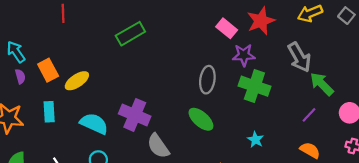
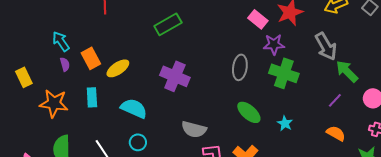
purple cross: (135, 115) -> (175, 76), moved
green ellipse: (201, 119) -> (249, 112), moved
gray semicircle: (158, 146) -> (194, 129), turned -40

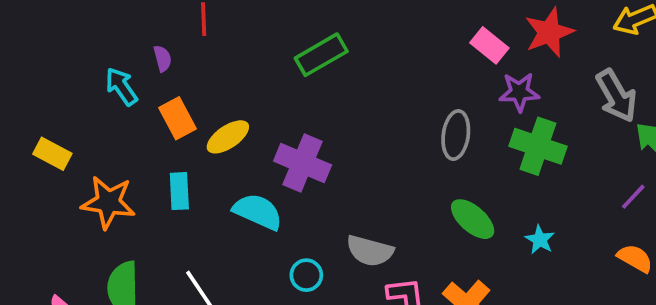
purple semicircle: (65, 64) -> (163, 58), moved
purple cross: (175, 76) -> (303, 163), moved
yellow rectangle: (24, 77) -> (52, 154), turned -36
cyan circle: (138, 142) -> (306, 275), moved

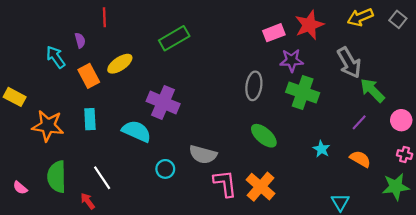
pink rectangle: (489, 45) -> (274, 33), turned -60
yellow ellipse: (228, 137) -> (120, 64), moved
cyan star: (540, 240) -> (321, 149), moved

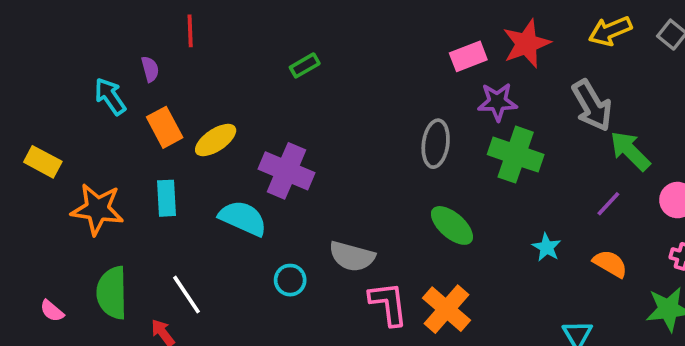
green rectangle: (174, 38) -> (305, 65), size x0.6
yellow ellipse: (120, 64) -> (216, 140), moved

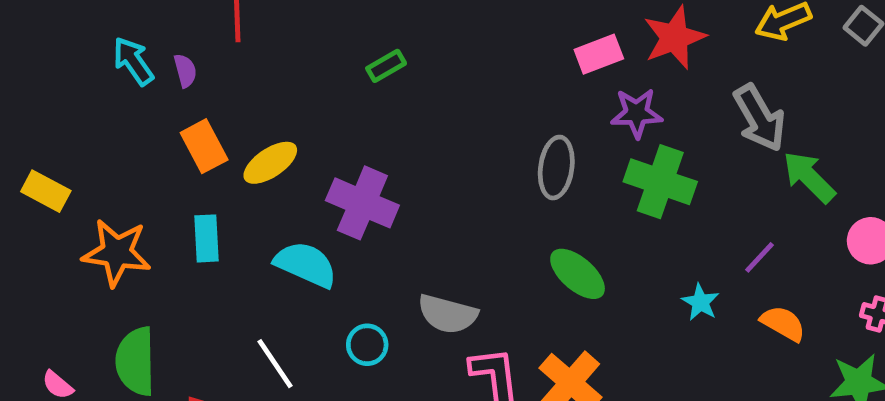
cyan arrow: (110, 96) -> (133, 61), moved
purple line: (608, 204) -> (759, 257), moved
white line: (186, 295) -> (275, 364), moved

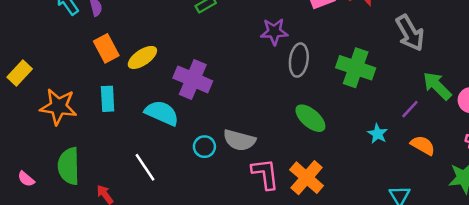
purple star: (637, 113) -> (274, 32), moved
green arrow: (809, 177) -> (437, 86), moved
yellow rectangle: (46, 191) -> (20, 73), turned -75
cyan circle: (367, 345) -> (204, 147), moved

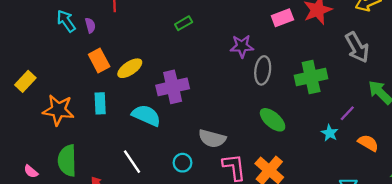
green cross: (356, 68) -> (311, 77), turned -32
purple cross: (193, 79) -> (173, 87), turned -36
purple line: (410, 109) -> (347, 113), moved
cyan circle: (204, 147) -> (183, 163), moved

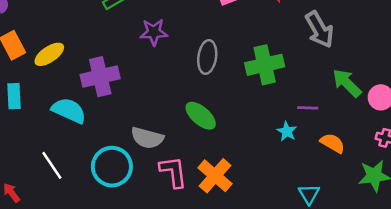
purple star: (242, 46) -> (154, 32), moved
purple line: (347, 113) -> (308, 108), turned 49
green ellipse: (273, 120) -> (201, 116), moved
cyan circle: (183, 163) -> (112, 167), size x1.8

